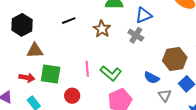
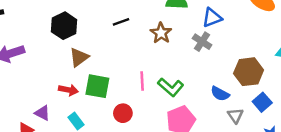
brown triangle: (35, 51) -> (79, 57), turned -36

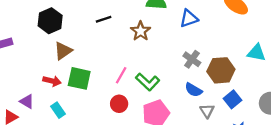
gray cross: (202, 42) -> (192, 59), moved
pink line: (142, 81) -> (121, 75), turned 30
red circle: (123, 113) -> (119, 104), moved

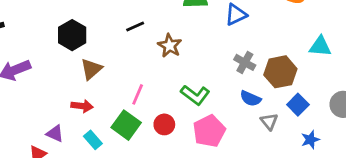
brown star: (141, 31) -> (170, 46), moved
pink line: (121, 75) -> (138, 94), moved
green square: (79, 78) -> (126, 125), moved, turned 30

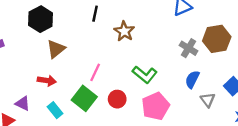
black line: (135, 26) -> (95, 14), turned -56
brown hexagon: (280, 72) -> (217, 39), moved
blue semicircle: (250, 98) -> (192, 79), turned 90

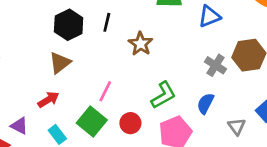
black hexagon: (41, 19) -> (69, 25), moved
green L-shape: (145, 75) -> (163, 95), turned -70
blue semicircle: (192, 79) -> (205, 103), moved
red arrow: (47, 81) -> (48, 100), turned -42

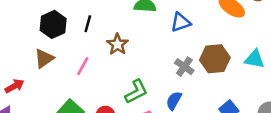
pink line: (105, 91) -> (83, 66), moved
red arrow: (48, 100) -> (15, 86), moved

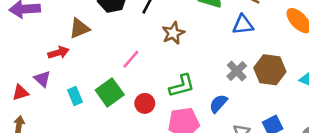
brown triangle: (44, 58) -> (79, 28), moved
pink line: (83, 66) -> (131, 59), moved

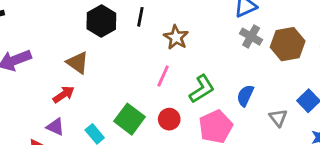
brown triangle: (79, 28) -> (78, 63), turned -45
pink line: (131, 59) -> (163, 76), moved
gray cross: (237, 71) -> (251, 37), moved

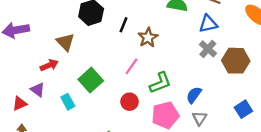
black line: (140, 17) -> (124, 25), moved
gray triangle: (278, 118) -> (199, 118), moved
green square: (129, 119) -> (91, 80), moved

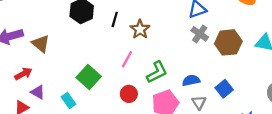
brown triangle: (65, 42) -> (41, 44), moved
red arrow: (49, 65) -> (23, 74), moved
blue semicircle: (194, 95) -> (191, 80), turned 48
blue square: (243, 109) -> (224, 89), moved

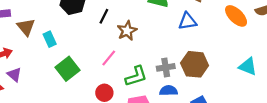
gray cross: (200, 34) -> (166, 67), moved, turned 36
brown hexagon: (228, 42) -> (195, 64), moved
cyan rectangle: (69, 101) -> (50, 39), moved

